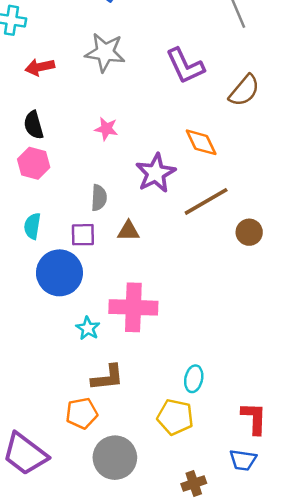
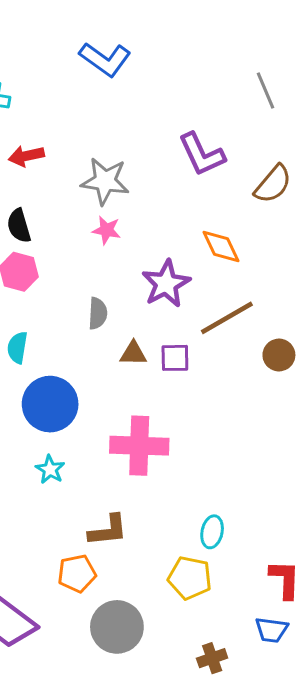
gray star: (105, 52) -> (105, 181), moved
purple square: (83, 235) -> (175, 358), moved
cyan star: (88, 328) -> (50, 469), moved

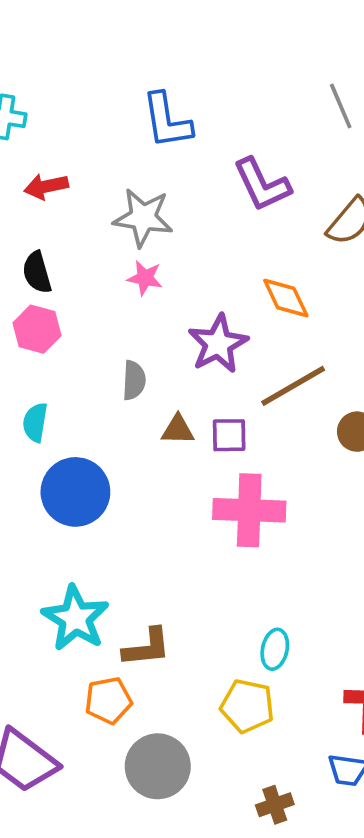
blue L-shape: (105, 59) -> (167, 121), moved, turned 45
pink cross: (139, 446) -> (249, 510), moved
cyan star: (50, 469) -> (75, 618), moved, size x1.8

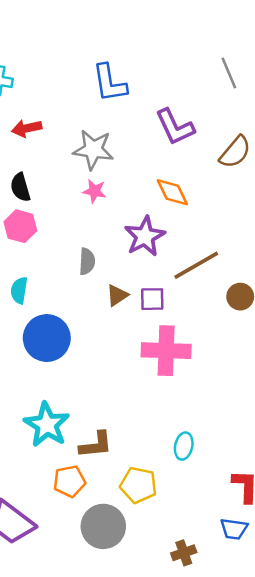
orange diamond: (286, 298) -> (172, 192), moved
brown triangle: (178, 430) -> (117, 295), turned -35
yellow pentagon: (247, 706) -> (138, 485), moved

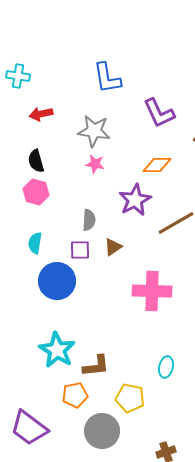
orange diamond: (172, 192) -> (157, 165), turned -64
purple square: (152, 299) -> (80, 250), moved

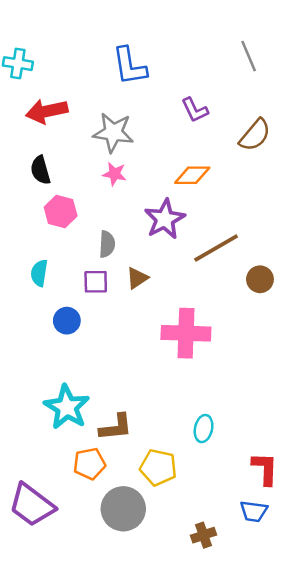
purple L-shape: (159, 113) -> (195, 110), size x0.7
red arrow: (41, 114) -> (47, 111), size x1.4
pink hexagon: (36, 192) -> (61, 212), moved
blue circle: (57, 281) -> (67, 321), size x0.6

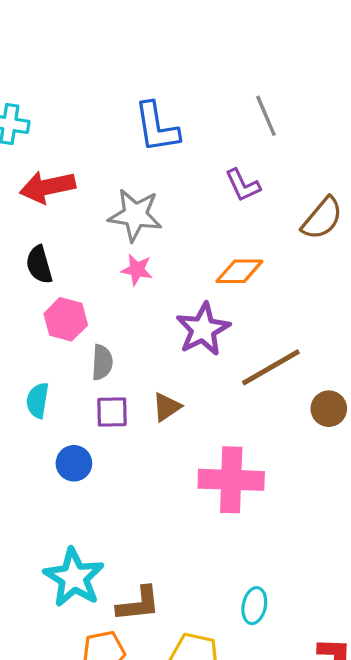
gray line: (249, 56) -> (266, 116), moved
gray semicircle: (107, 244) -> (102, 362), moved

